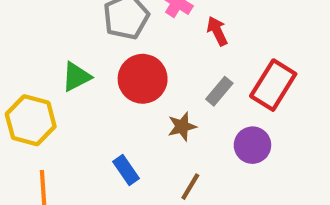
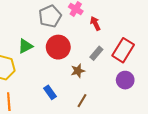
purple circle: (252, 145) -> (125, 80), moved

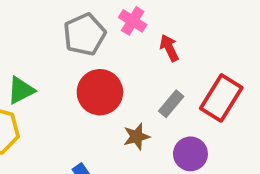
green triangle: (25, 46) -> (21, 90), moved
purple circle: (125, 80) -> (190, 154), moved

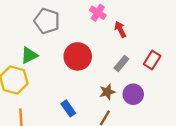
gray pentagon: (84, 34) -> (47, 21), moved, turned -30
red rectangle: (221, 98) -> (152, 60), size x0.7
brown star: (137, 137) -> (107, 92), moved

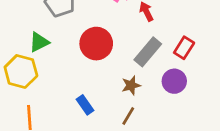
gray rectangle: (121, 64) -> (148, 52), size x1.5
purple circle: (133, 94) -> (174, 81), moved

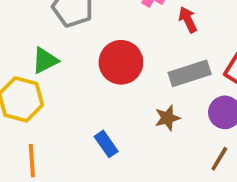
gray rectangle: (148, 52) -> (190, 73), turned 32
brown line: (128, 116) -> (219, 159), moved

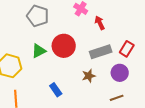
green triangle: (45, 60) -> (39, 51), moved
brown line: (219, 159) -> (117, 98), turned 40

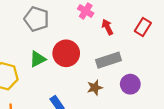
red rectangle: (127, 49) -> (143, 27), moved

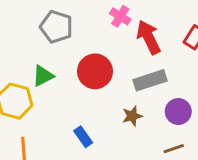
red arrow: (107, 27) -> (149, 37), size x1.6
green triangle: (38, 59) -> (43, 76), moved

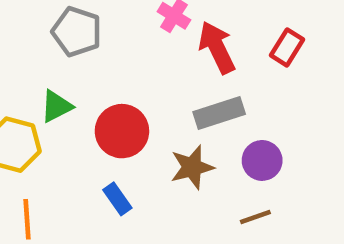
red circle: (95, 71) -> (122, 131), moved
brown star: (132, 116) -> (192, 167), size x1.4

